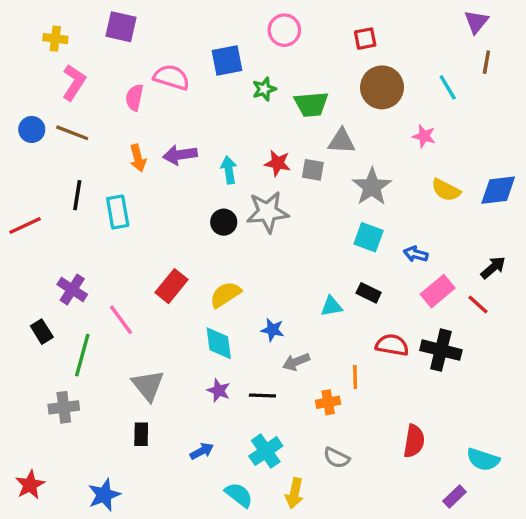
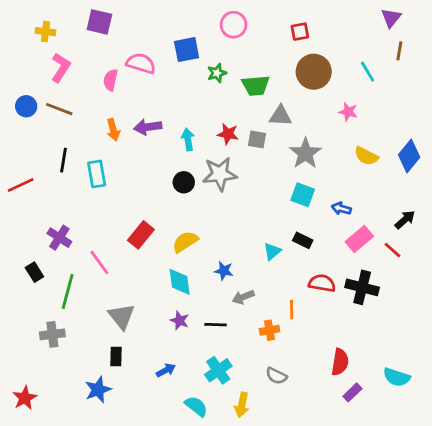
blue diamond: (498, 190) -> (409, 156), turned -44
cyan triangle: (331, 306) -> (272, 251), turned -30
blue star: (104, 495) -> (98, 390), moved
purple rectangle: (454, 497) -> (352, 392), moved

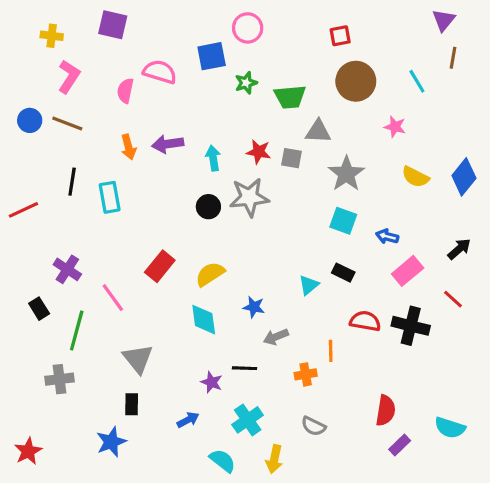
pink circle: (234, 25) -> (248, 28), moved
red line: (392, 250) -> (453, 299), moved
purple star: (180, 321) -> (212, 382), moved

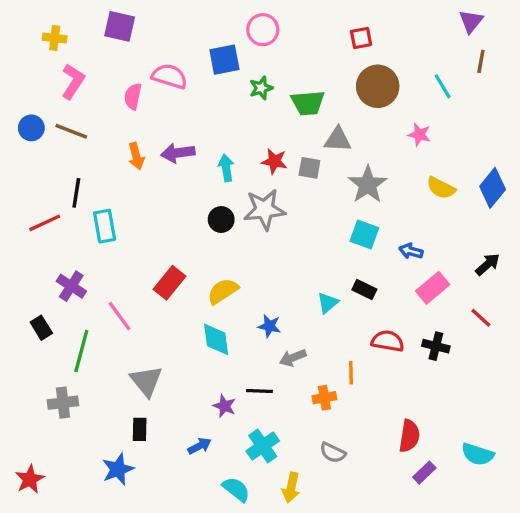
cyan rectangle: (110, 197) -> (105, 226), moved
red line: (23, 210) -> (45, 223), moved
black cross: (411, 326) -> (436, 346), size x0.7

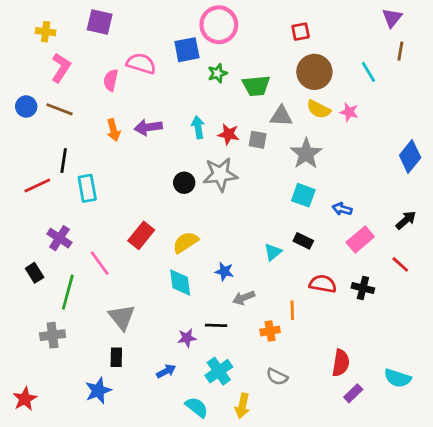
pink circle: (263, 30) -> (219, 25), size x1.4
cyan arrow: (226, 168) -> (198, 127), moved
yellow semicircle: (441, 188) -> (319, 109), moved
purple star: (224, 406) -> (187, 338), turned -30

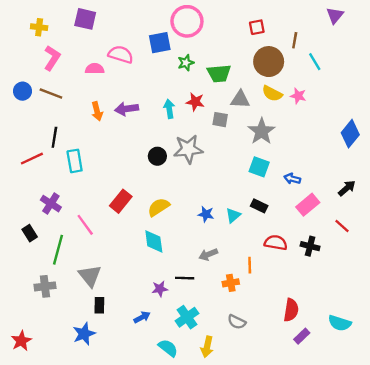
brown line: (400, 51) -> (295, 40), moved
pink semicircle: (111, 80) -> (95, 69), turned 78
red star: (229, 134) -> (195, 102), moved
blue star: (224, 271) -> (206, 214), moved
gray triangle: (122, 317) -> (90, 276), moved

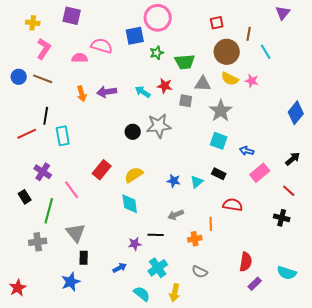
cyan arrow: (169, 109) -> (143, 92), turned -49
black cross: (310, 246) -> (282, 218), moved

